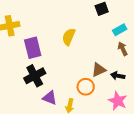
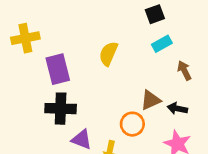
cyan rectangle: (120, 30) -> (162, 44), moved
black cross: (35, 76) -> (61, 109), turned 30

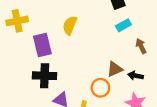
yellow semicircle: (108, 54) -> (70, 25), moved

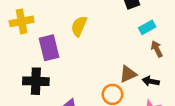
cyan rectangle: (123, 25) -> (147, 27), moved
black cross: (45, 76) -> (36, 81), moved

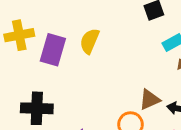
purple rectangle: (49, 48) -> (53, 50), moved, turned 30

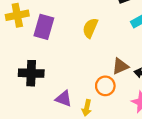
yellow semicircle: (90, 41) -> (90, 28), moved

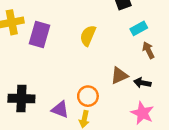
black cross: (31, 73) -> (21, 99), moved
orange circle: (105, 86) -> (88, 96), moved

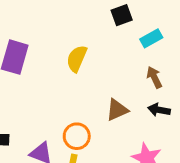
cyan rectangle: (139, 28) -> (151, 38), moved
black arrow: (142, 83) -> (159, 110), moved

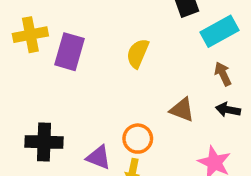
cyan rectangle: (151, 38) -> (219, 31), size x1.5
brown triangle: (117, 110) -> (182, 110), turned 45

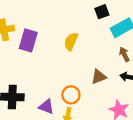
brown triangle: (182, 110) -> (99, 77), turned -42

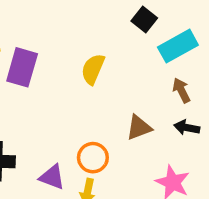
black square: (102, 12) -> (144, 19), turned -32

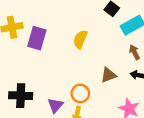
purple triangle: (52, 177) -> (55, 105), turned 49

